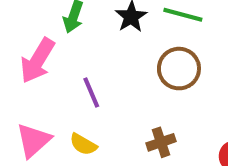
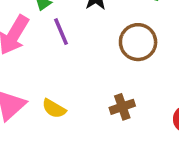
purple line: (91, 92) -> (61, 32), moved

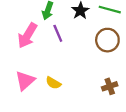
brown cross: (122, 107) -> (110, 86), moved

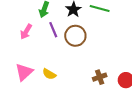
pink arrow: (27, 36) -> (26, 32), size x0.7
brown circle: (107, 40) -> (75, 36), moved

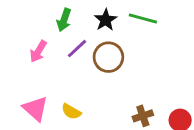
purple line: (53, 30) -> (77, 49), turned 70
pink triangle: (24, 72) -> (35, 109), turned -36

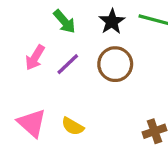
green arrow: (64, 20) -> (64, 22), turned -60
purple line: (77, 49) -> (68, 64), moved

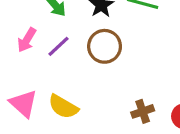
yellow semicircle: (73, 126) -> (63, 107), size x1.4

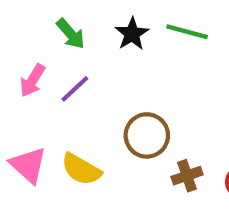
brown circle: (105, 46) -> (147, 135), moved

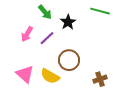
black star: (132, 34) -> (68, 22), moved
brown circle: (147, 135) -> (69, 60), moved

